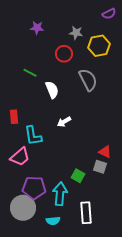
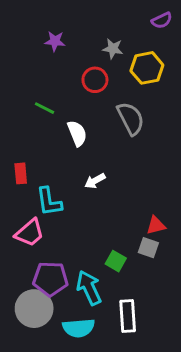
red triangle: (105, 152) -> (156, 225), turned -40
cyan arrow: (60, 194) -> (89, 288), turned -30
cyan semicircle: (53, 221) -> (79, 328), size x1.5

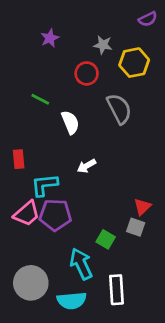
purple star: (55, 41) -> (50, 38), turned -30
cyan L-shape: (49, 202) -> (44, 185), turned 92
red triangle: (156, 225) -> (142, 207), turned -30
purple pentagon: (50, 279) -> (55, 215), moved

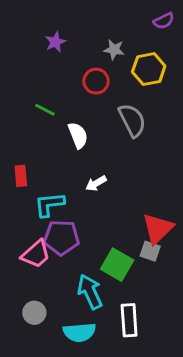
red triangle: (142, 207) -> (158, 229), size x1.6
pink trapezoid: (27, 214) -> (36, 254), moved
green square: (106, 239) -> (117, 265), size x1.5
gray circle: (31, 283) -> (34, 313), size x0.6

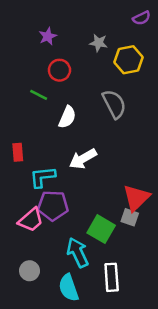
red circle: (96, 81) -> (59, 70), moved
white semicircle: (78, 135) -> (67, 117), turned 45
white arrow: (96, 183) -> (83, 159), size x1.5
cyan semicircle: (79, 332) -> (69, 288), turned 76

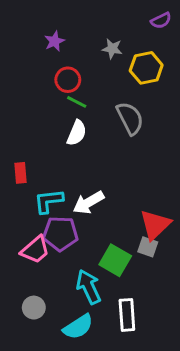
green line: (39, 95) -> (77, 102), moved
white arrow: (83, 159) -> (89, 202), moved
cyan semicircle: (69, 288) -> (78, 327), turned -104

